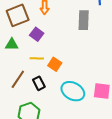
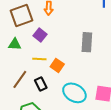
gray rectangle: (84, 20) -> (87, 42), moved

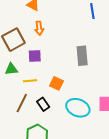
purple square: (40, 35) -> (35, 56), turned -32
yellow line: (39, 59) -> (30, 81), moved

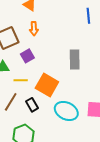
purple square: (35, 56) -> (27, 56), turned -32
orange square: (57, 83) -> (47, 85), size x1.6

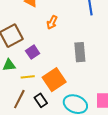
orange arrow: (34, 29) -> (52, 22), moved, turned 32
orange square: (47, 85) -> (54, 80), turned 30

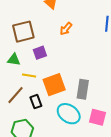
gray rectangle: (80, 52) -> (83, 89), moved

